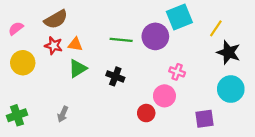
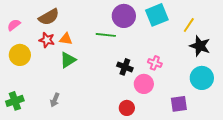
purple circle: (155, 36) -> (124, 16), moved
black cross: (115, 76) -> (125, 67), moved
red circle: (146, 113) -> (127, 108), moved

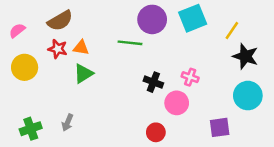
green cross: (15, 101) -> (31, 129), moved

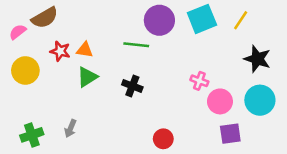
brown semicircle: (60, 21) -> (45, 18), moved
yellow line: (232, 30) -> (241, 20), moved
black cross: (153, 82) -> (132, 86), moved
pink circle: (177, 103) -> (220, 101), moved

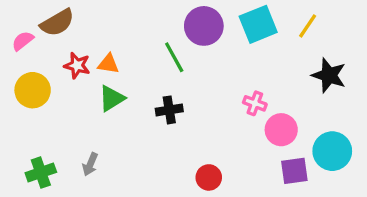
green line: (136, 45) -> (174, 57), turned 55
black cross: (132, 86) -> (169, 110), turned -30
cyan circle: (260, 100) -> (332, 151), moved

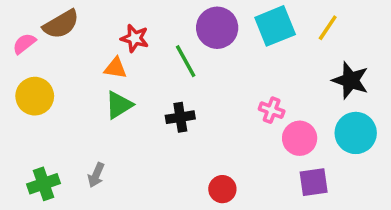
red star: (77, 65) -> (135, 38), moved
cyan circle: (332, 151) -> (356, 133), moved

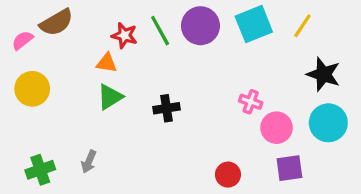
green line: (186, 61) -> (160, 31), moved
red circle: (222, 189) -> (228, 175), moved

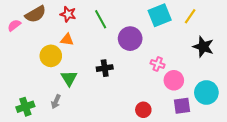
purple circle: (200, 26) -> (130, 39), moved
red star: (124, 35) -> (68, 14), moved
yellow circle: (32, 89) -> (51, 56), moved
green triangle: (110, 97) -> (69, 78), moved, turned -30
cyan circle: (328, 123) -> (206, 92), moved

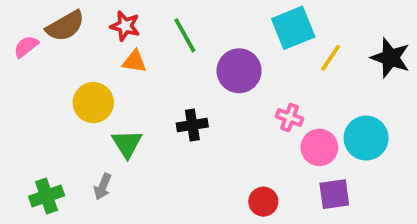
yellow line: (190, 16) -> (331, 58), moved
orange triangle: (67, 40) -> (134, 61), moved
black star: (203, 47) -> (390, 58), moved
cyan circle: (206, 92) -> (366, 138), moved

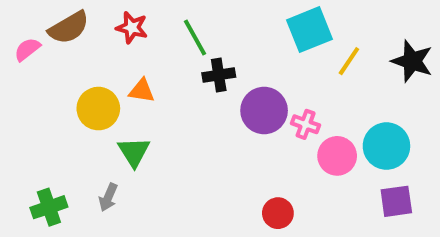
orange triangle: (134, 61) -> (142, 91), moved
purple circle: (239, 71) -> (264, 111), moved
black cross: (192, 125) -> (219, 75), moved
purple square: (334, 194) -> (396, 201), moved

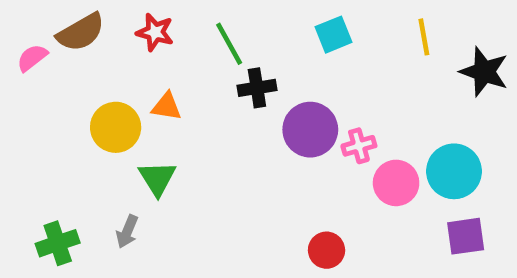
cyan square: (309, 30) -> (333, 35), moved, size x0.7
yellow line: (349, 61) -> (424, 37), moved, turned -44
pink cross: (306, 124) -> (359, 146), turned -36

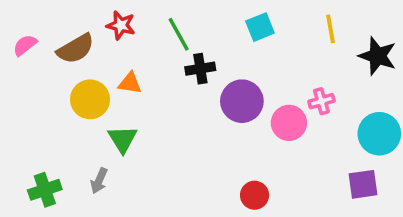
brown semicircle: (81, 32) -> (76, 49), moved
pink cross: (359, 146) -> (321, 101), moved
cyan circle: (454, 171) -> (379, 134), moved
pink circle: (396, 183) -> (289, 123), moved

